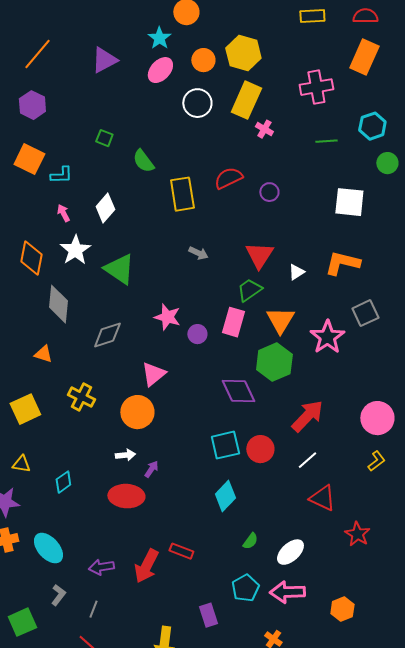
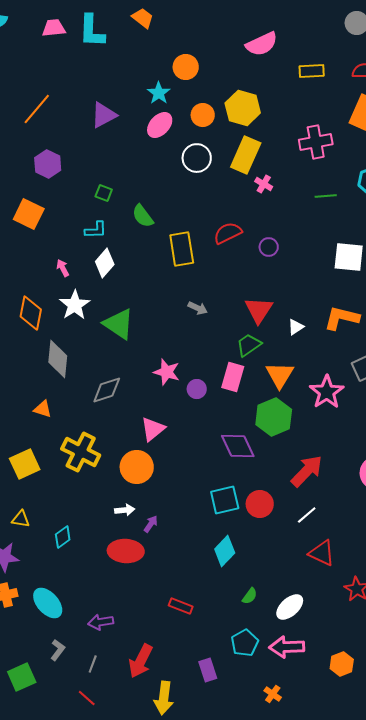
purple hexagon: (32, 105) -> (48, 164), moved
cyan L-shape: (61, 175) -> (96, 230), moved
yellow cross: (81, 397) -> (81, 452), size x1.4
red arrow: (146, 566) -> (141, 661), moved

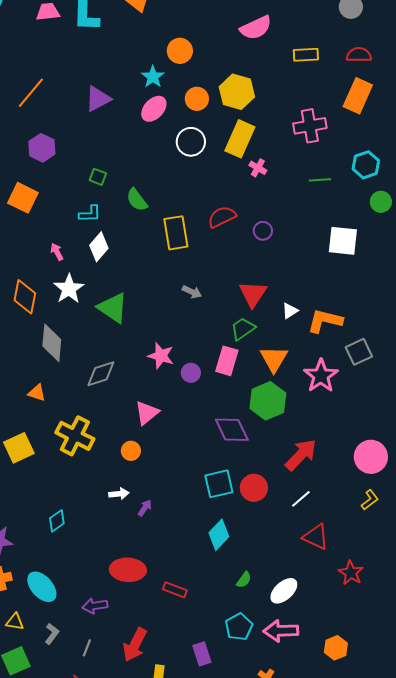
orange L-shape: (342, 318) -> (325, 321), moved
orange circle: (137, 467) -> (131, 451), size x0.6
yellow triangle: (21, 519) -> (15, 622), moved
red ellipse: (126, 551) -> (128, 570), moved

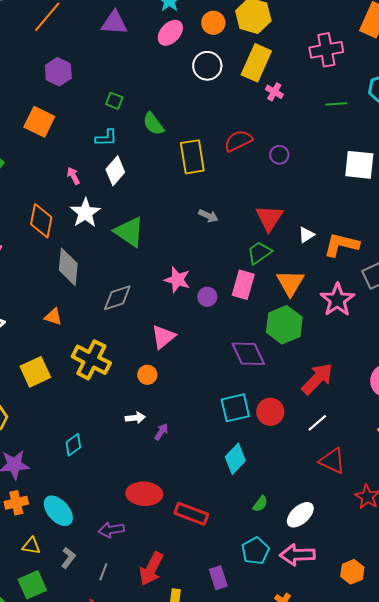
purple triangle: (98, 99) -> (114, 23), turned 32
red rectangle: (175, 590) -> (191, 514), size x1.4

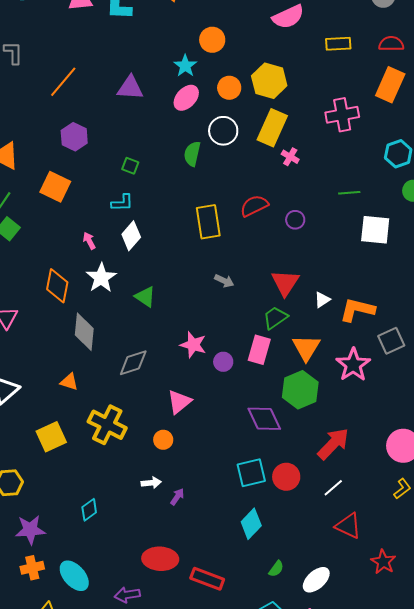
green line: (336, 104) -> (349, 193), moved
green semicircle: (153, 124) -> (192, 154), moved, turned 50
green triangle: (129, 232) -> (145, 297), size x0.7

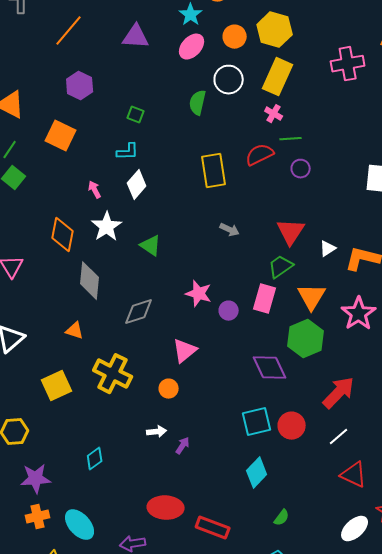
pink cross: (290, 157) -> (274, 114), moved
green line: (349, 193) -> (291, 139), moved
white ellipse: (316, 580) -> (355, 529), moved

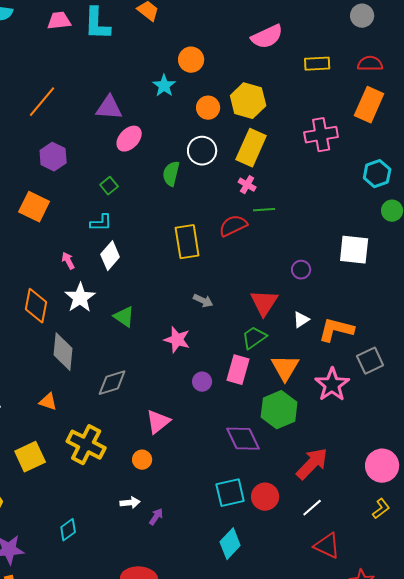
pink ellipse: (192, 47) -> (129, 139), moved
green square: (136, 115) -> (109, 186), turned 30
purple circle: (301, 169) -> (301, 270), moved
pink star: (199, 294) -> (177, 340), moved

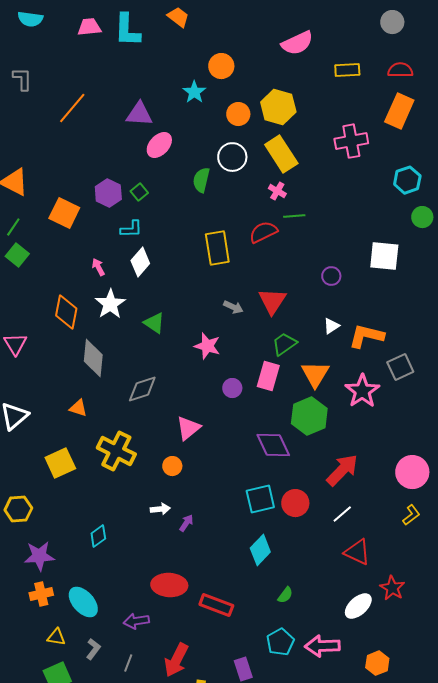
yellow rectangle: (251, 148) -> (281, 154), turned -57
purple hexagon: (53, 157) -> (108, 193), moved
red triangle: (264, 303) -> (272, 301), moved

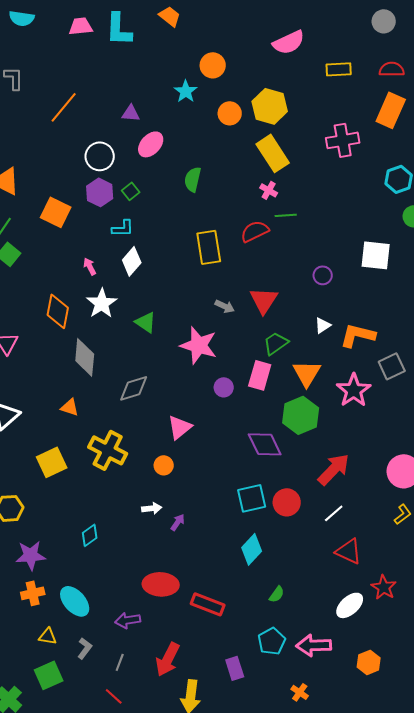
purple triangle: (139, 114) -> (131, 113), size x0.7
white circle: (232, 157) -> (100, 156), moved
pink star: (207, 346) -> (199, 345), size x1.4

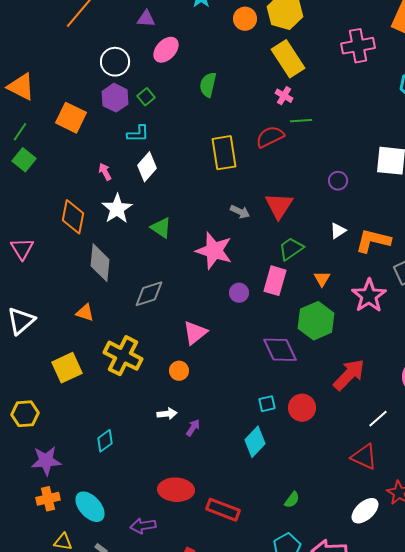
orange triangle: (307, 373) -> (322, 279), size x0.6
cyan square: (252, 498) -> (267, 404), size x0.6
white line: (334, 513) -> (378, 419), moved
cyan diamond: (252, 549) -> (255, 442), moved

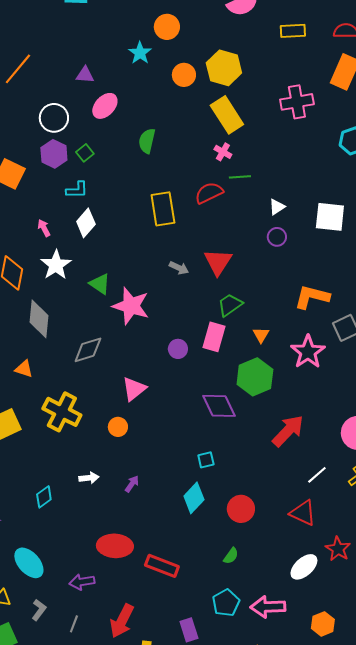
white triangle: (338, 231) -> (277, 207), moved
pink star: (214, 251) -> (131, 306), moved
red circle: (302, 408) -> (241, 509), moved
white arrow: (167, 414) -> (89, 478), moved

